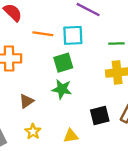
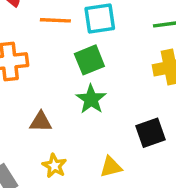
green star: (62, 89) -> (91, 99), turned 30
brown triangle: (26, 101) -> (41, 122), turned 42

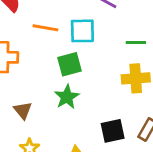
brown triangle: (41, 122) -> (23, 110), turned 42

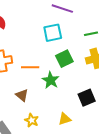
orange line: (45, 28) -> (30, 67), moved
green square: (70, 64) -> (64, 59), moved

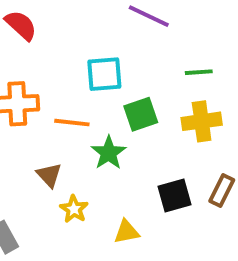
cyan square: (53, 33) -> (104, 74), moved
yellow star: (32, 120) -> (74, 209), moved

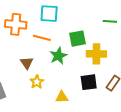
cyan square: (104, 74) -> (49, 14), moved
yellow cross: (202, 121) -> (96, 54), moved

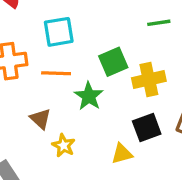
yellow triangle: (62, 97) -> (122, 154), moved

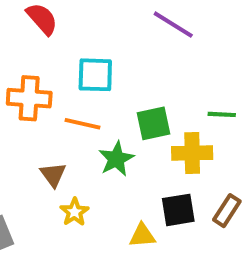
green line: (159, 23) -> (222, 114), moved

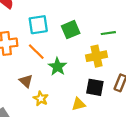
green square: (154, 123) -> (71, 30), moved
orange line: (82, 124) -> (36, 52), turned 42
black square: (178, 210) -> (95, 87), turned 30

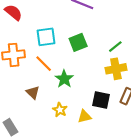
green line: (108, 33) -> (115, 47), turned -32
yellow cross: (97, 56) -> (116, 69), moved
yellow star: (41, 99) -> (60, 110), moved

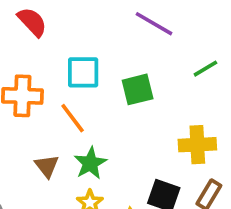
green line: (115, 47) -> (205, 69), moved
green star: (64, 79) -> (90, 163), moved

